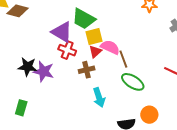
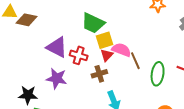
purple triangle: (62, 32) -> (57, 47), moved
black star: (27, 67) -> (28, 95), moved
green ellipse: (133, 82) -> (158, 74), moved, turned 70

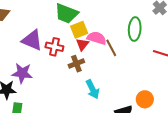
green ellipse: (158, 74) -> (135, 29), moved
purple star: (57, 78) -> (22, 73), moved

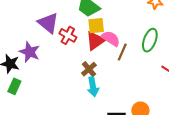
red triangle: (82, 44) -> (95, 41), size x1.5
brown line: (111, 48) -> (122, 52), turned 36
brown cross: (76, 64) -> (89, 69), moved, turned -35

